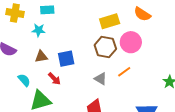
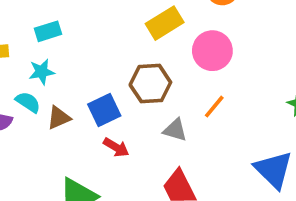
brown hexagon: (105, 47) -> (150, 84), moved
red arrow: (54, 79) -> (116, 147), moved
cyan semicircle: (24, 80) -> (28, 102), moved

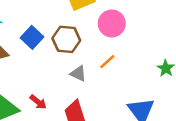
blue square: (104, 110) -> (32, 37), moved, turned -30
red arrow: (116, 147) -> (38, 102), moved

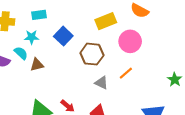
blue square: (32, 37) -> (63, 36), moved

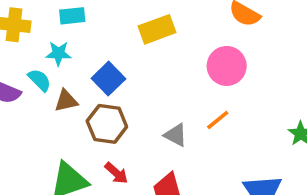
yellow rectangle: (106, 21) -> (157, 29), moved
blue square: (63, 36) -> (108, 79), moved
brown hexagon: (92, 54) -> (107, 124), moved

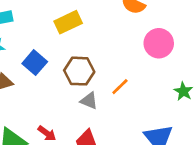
pink circle: (227, 66) -> (159, 43), moved
brown hexagon: (107, 124) -> (79, 71), moved

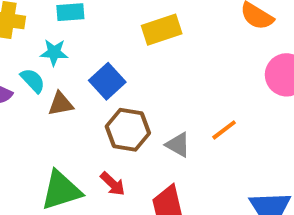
brown hexagon: (79, 71) -> (128, 130), moved

